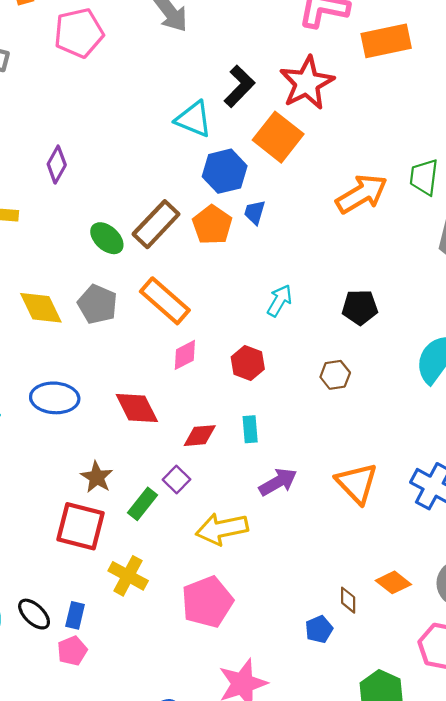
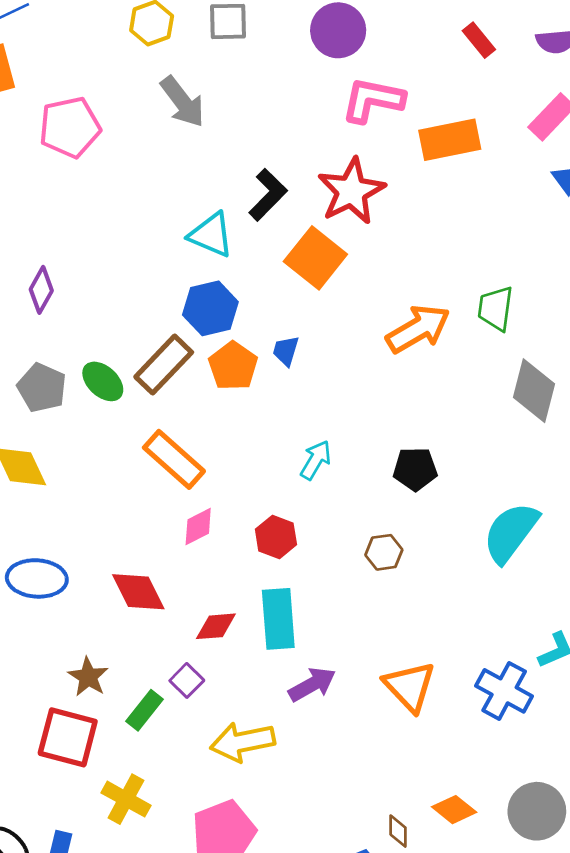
blue hexagon: (225, 171) -> (210, 308), moved
gray pentagon: (97, 304) -> (42, 388), moved
cyan rectangle: (250, 429) -> (278, 619), size x1.8

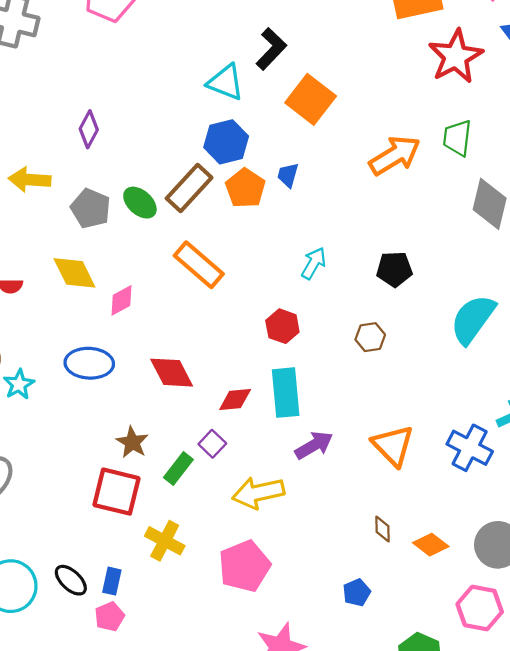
red star: (351, 191) -> (456, 56), moved
pink diamond: (198, 526) -> (122, 300), moved
brown diamond: (398, 831) -> (382, 529), moved

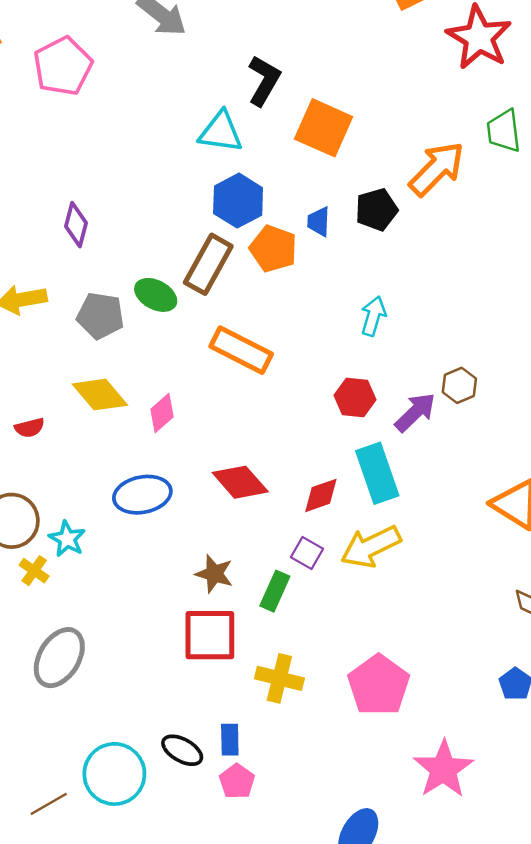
black pentagon: (394, 269) -> (376, 210), moved
purple arrow: (314, 445) -> (415, 412), moved
yellow arrow: (258, 493) -> (371, 547), moved

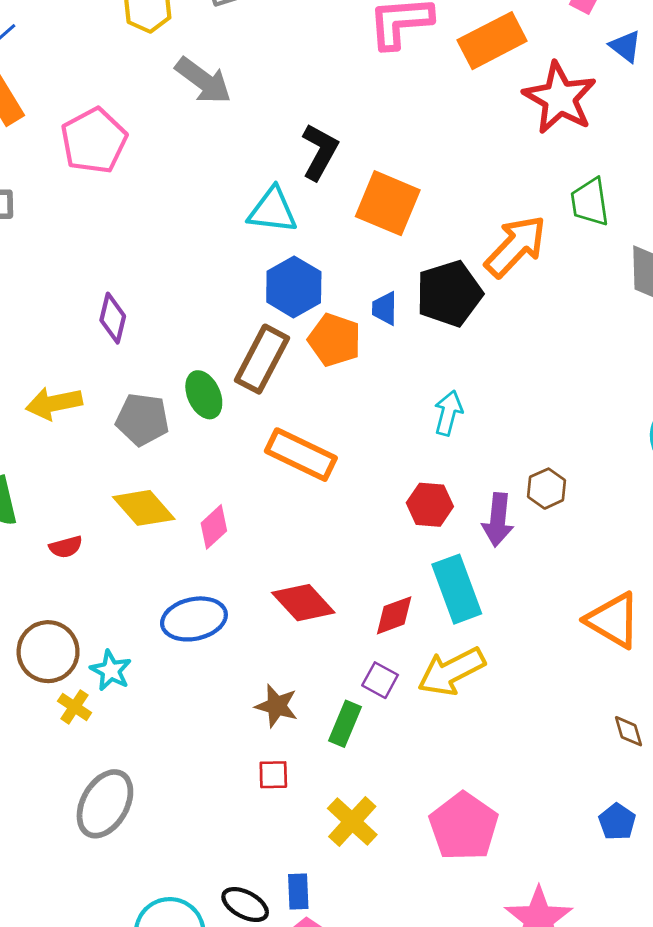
black pentagon: (376, 210) -> (449, 294), size x1.4
green ellipse: (156, 295) -> (204, 395), turned 39
purple arrow: (415, 412) -> (498, 520), turned 141
red square: (210, 635) -> (273, 775), size x0.5
yellow cross: (279, 678) -> (352, 821), turned 30

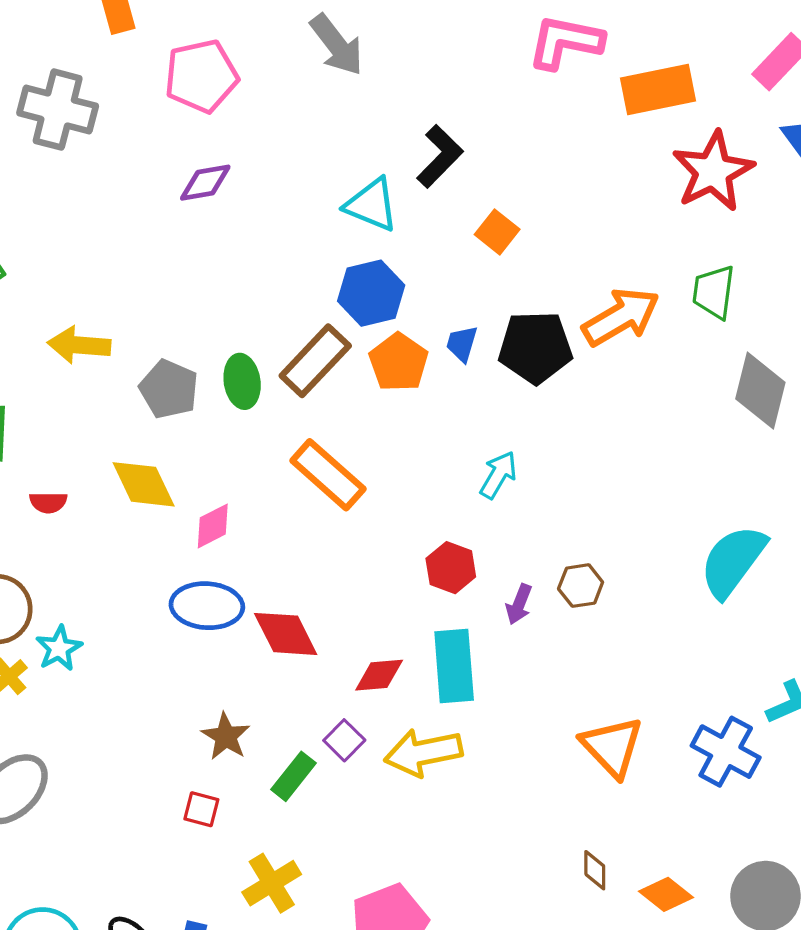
orange square: (388, 203) -> (497, 232), size x0.6
purple diamond: (113, 318) -> (205, 183), moved, turned 51
purple arrow: (498, 520) -> (519, 604), size x0.7
blue ellipse: (194, 619) -> (207, 606), moved

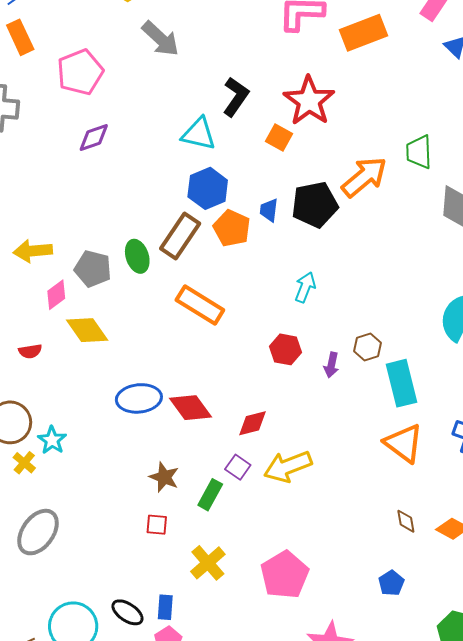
red star: (713, 171) -> (309, 101), moved
pink diamond: (213, 526) -> (56, 295), moved
cyan rectangle: (454, 666) -> (401, 383), moved

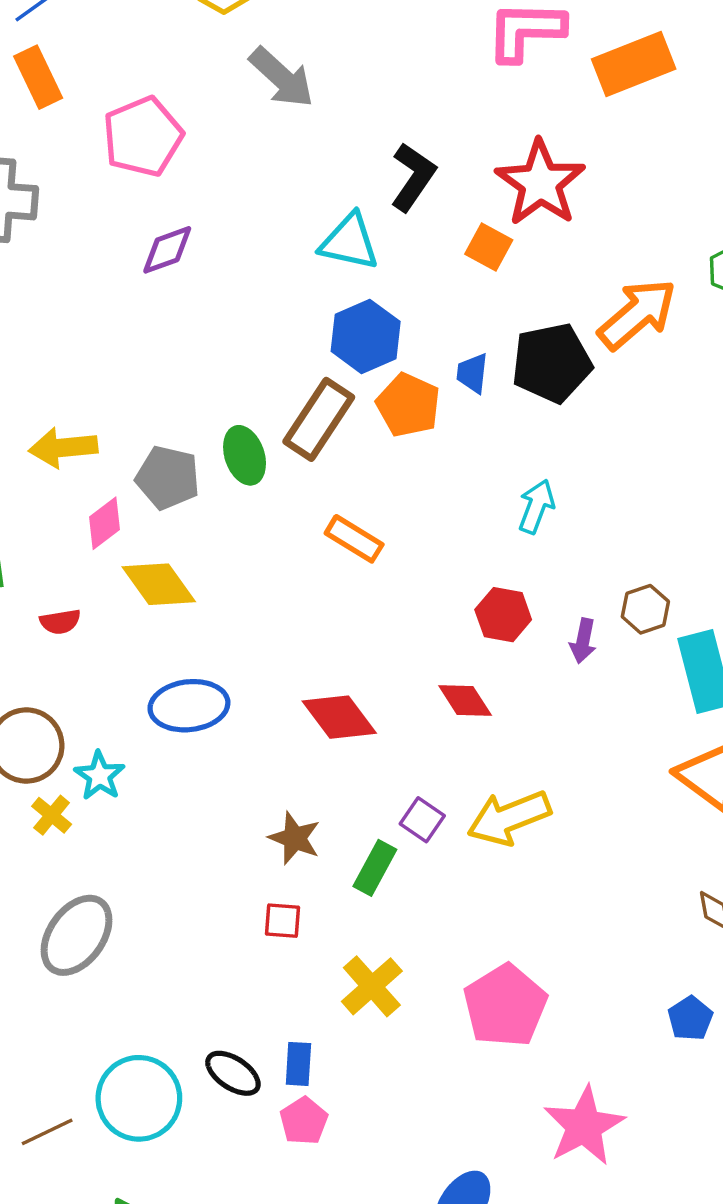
orange rectangle: (200, 305) -> (354, 539), size x0.7
blue ellipse: (139, 398) -> (189, 706), moved
red diamond: (252, 423) -> (465, 701), moved, turned 72

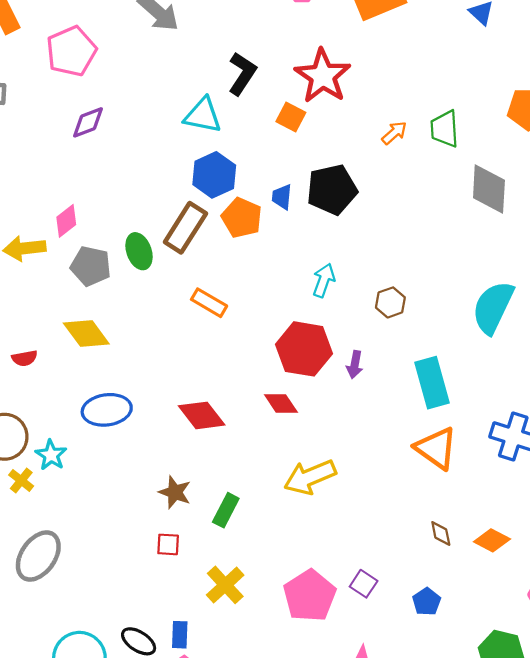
orange arrow: (637, 314) -> (394, 133), moved, size x0.5
pink diamond: (104, 523) -> (66, 221), moved
brown hexagon: (645, 609) -> (390, 302), moved
red hexagon: (503, 615) -> (304, 349), size x1.6
purple square: (422, 820) -> (364, 584), moved

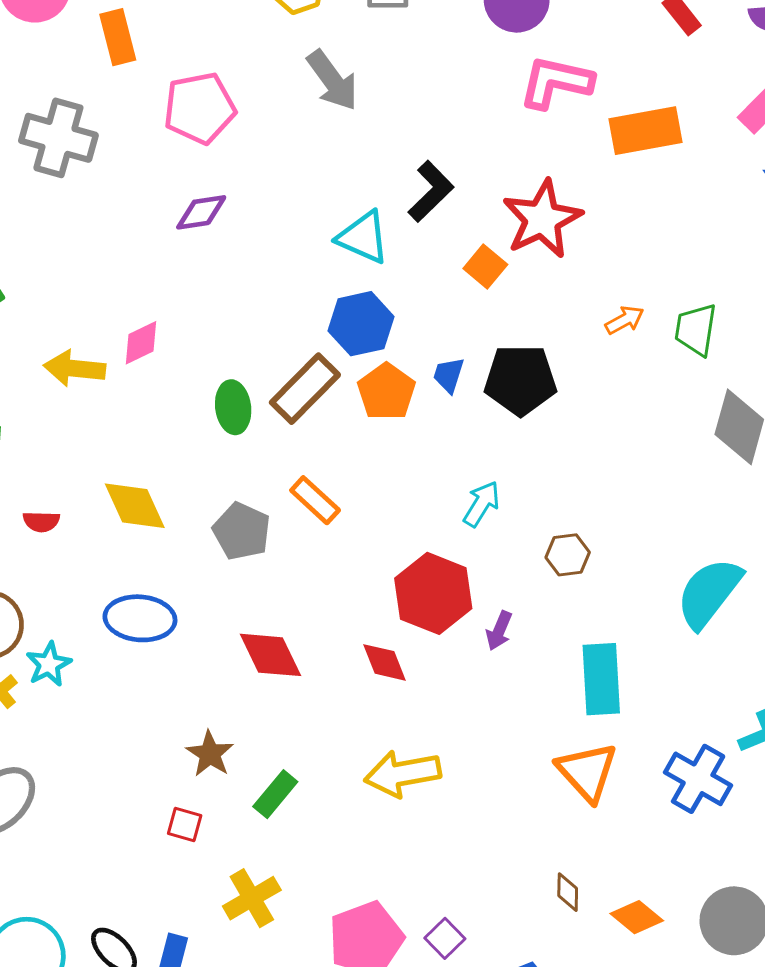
gray pentagon: (91, 266) -> (242, 531), moved

